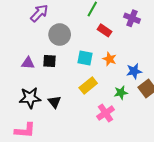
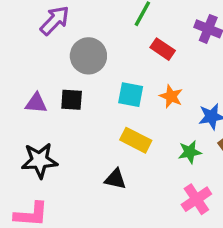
yellow rectangle: (88, 85) -> (136, 140), turned 66
black triangle: (55, 102) -> (115, 179), moved, turned -40
pink cross: (105, 113) -> (196, 199), moved

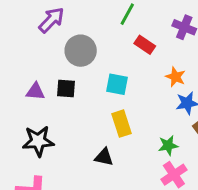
orange star: (171, 96) -> (175, 77), moved
yellow rectangle: (136, 140) -> (121, 124), turned 45
green star: (190, 152) -> (168, 145), moved

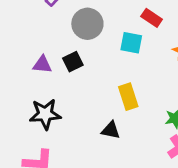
cyan square: (117, 84) -> (131, 43), moved
black square: (66, 89) -> (73, 62), turned -30

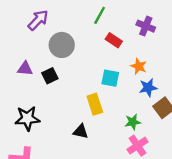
cyan square: (131, 43) -> (110, 78), moved
purple triangle: (42, 65) -> (25, 69), moved

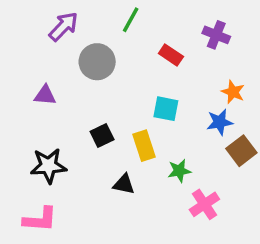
green line: (100, 15) -> (131, 20), moved
orange star: (139, 66) -> (233, 92), moved
black square: (50, 76) -> (102, 136), moved
green star: (133, 122) -> (179, 171), moved

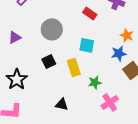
gray circle: (97, 62) -> (52, 29), moved
purple triangle: (45, 95) -> (15, 37), turned -32
black star: (48, 166) -> (17, 79), turned -30
black triangle: (124, 184) -> (62, 104), moved

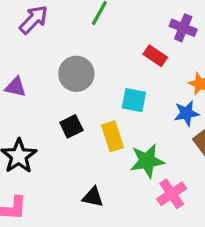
red rectangle: (90, 13) -> (155, 56), moved
purple triangle: (15, 37) -> (16, 87), turned 40
green star: (95, 82) -> (147, 161), size x1.5

